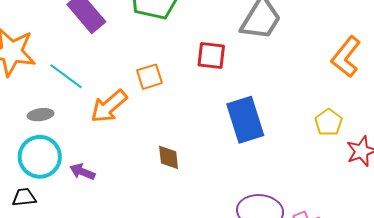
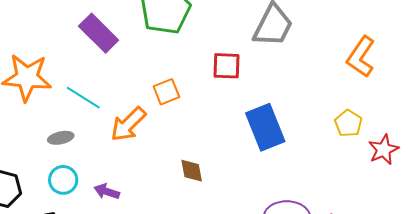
cyan circle: (40, 157) -> (63, 180), size x0.7

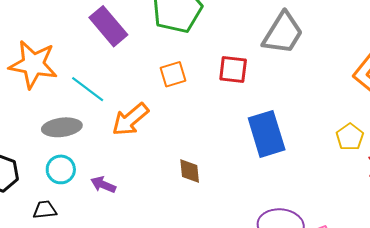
orange square: (166, 92) -> (173, 74), moved
gray ellipse: (61, 138) -> (62, 127), size x1.5

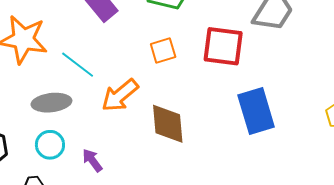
red square: (233, 69) -> (223, 46), size x1.4
brown diamond: (190, 171) -> (168, 124), moved, size x1.6
purple arrow: (103, 185) -> (92, 160), turned 30

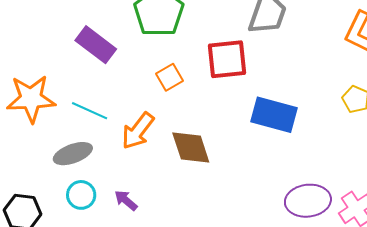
blue rectangle: (256, 111) -> (274, 115), turned -45

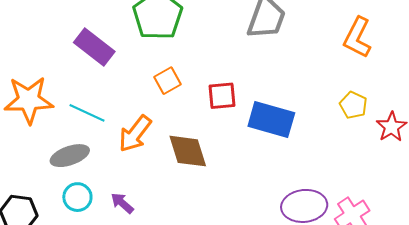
red square: (227, 59) -> (222, 96), moved, size x0.7

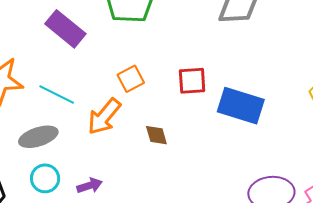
orange square: (167, 81) -> (131, 79), moved
brown diamond: (188, 151) -> (156, 135), size x0.6
purple arrow: (122, 203) -> (90, 186), turned 120

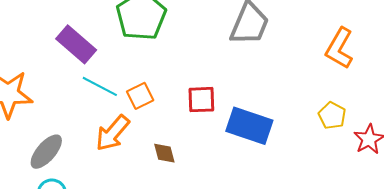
cyan line: (57, 94) -> (100, 86), moved
gray ellipse: (38, 137) -> (46, 152), turned -33

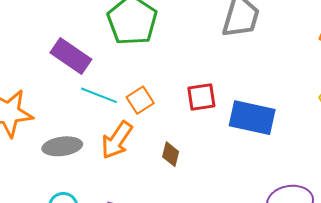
gray ellipse: (46, 152) -> (62, 146), moved, turned 48
brown diamond: (164, 153) -> (171, 154), turned 35

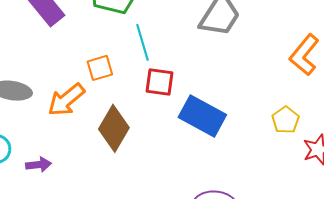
cyan line: (99, 95) -> (143, 42), moved, turned 36
brown diamond: (171, 154) -> (114, 128), size x1.8

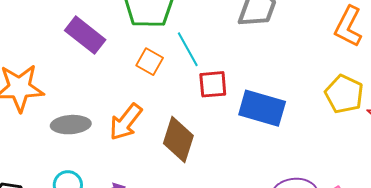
orange square: (100, 68) -> (150, 62), moved, turned -32
yellow pentagon: (286, 120) -> (344, 94), size x1.4

